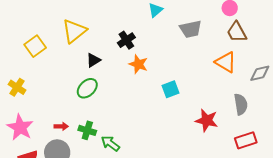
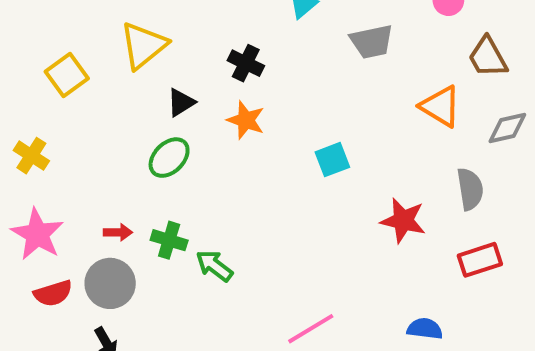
brown trapezoid: (237, 32) -> (488, 57), moved
black cross: (126, 40) -> (246, 63), turned -30
orange star: (138, 64) -> (246, 120), moved

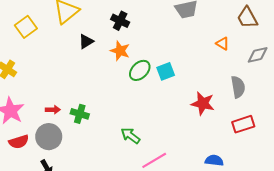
orange triangle: (441, 106) -> (223, 44), size x0.6
green ellipse: (169, 158) -> (140, 70), moved
green arrow: (214, 266) -> (130, 136), moved

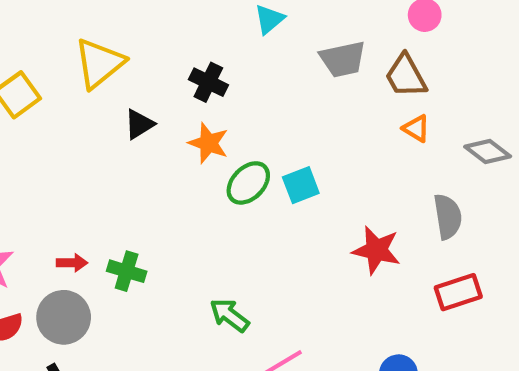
brown trapezoid: (247, 18) -> (406, 76), moved
gray diamond: (258, 55) -> (488, 151), turned 50

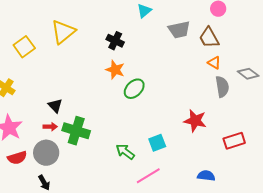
black triangle: (139, 124) -> (55, 106), moved, turned -42
cyan square: (301, 185) -> (157, 143), moved
gray semicircle: (448, 217) -> (222, 87), moved
green cross: (127, 271) -> (76, 131), size x1.5

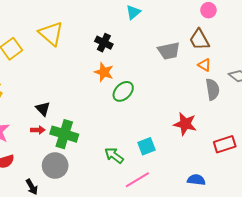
gray trapezoid: (179, 30) -> (169, 51), moved
yellow triangle: (63, 32) -> (51, 34), turned -40
gray circle: (46, 153) -> (55, 166), moved

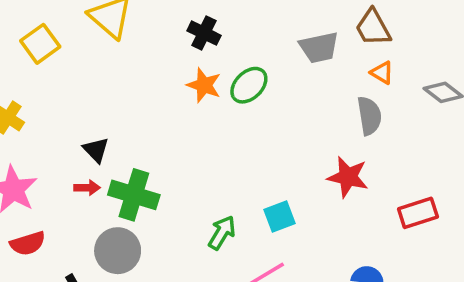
gray semicircle: (213, 89) -> (369, 116), moved
green ellipse: (123, 91) -> (249, 85), moved
green arrow: (114, 155) -> (222, 233), turned 84

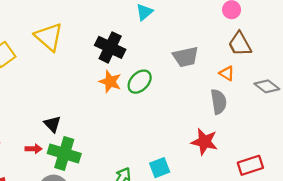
brown trapezoid: (373, 28) -> (240, 44), moved
black cross: (204, 33) -> (110, 47), size x1.4
black triangle: (96, 150) -> (52, 124), moved

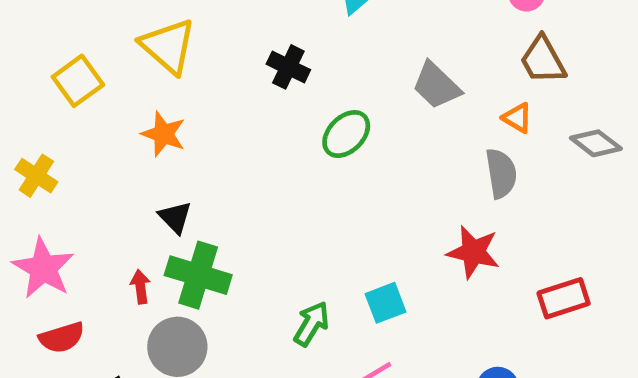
black cross: (110, 47) -> (288, 67), size x0.7
gray trapezoid: (186, 57) -> (436, 85), turned 56
orange star: (110, 82) -> (163, 134), moved
red arrow: (34, 149) -> (140, 287), moved, turned -98

